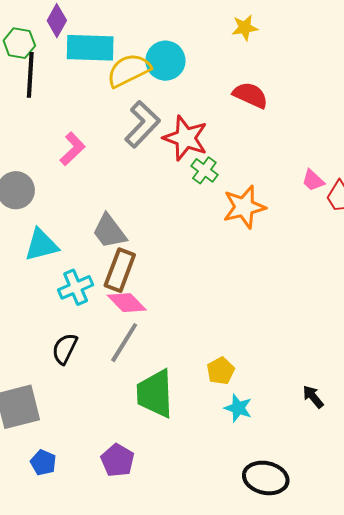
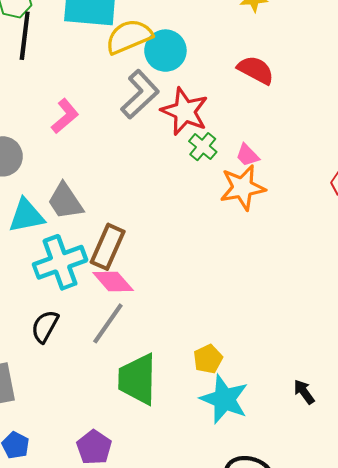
cyan circle: (165, 61) -> (165, 51), moved
pink trapezoid: (313, 180) -> (247, 155), moved
gray trapezoid: (109, 231) -> (65, 201), moved
cyan cross: (76, 287) -> (60, 262), size x1.4
cyan star: (238, 408) -> (224, 399), size x1.6

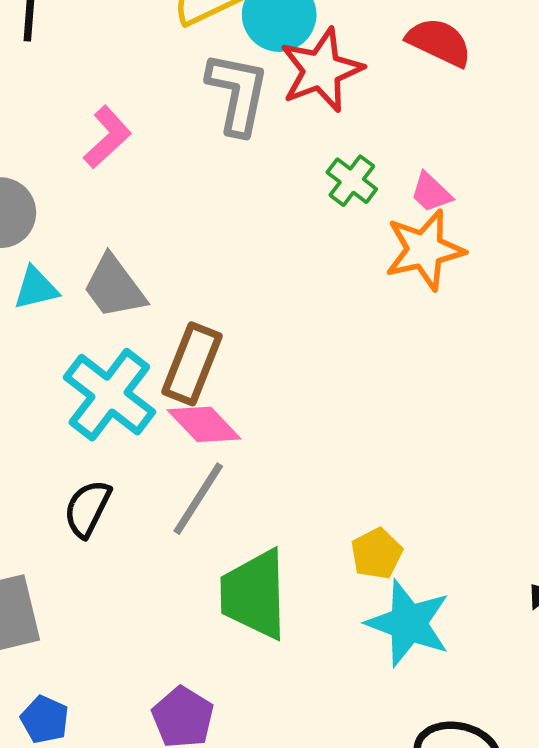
gray L-shape: (140, 94) -> (238, 93), turned -33
red star: (185, 111) -> (321, 70), moved, turned 30
cyan triangle: (26, 216) -> (36, 288), moved, size x0.7
cyan cross: (60, 262) -> (109, 395), turned -30

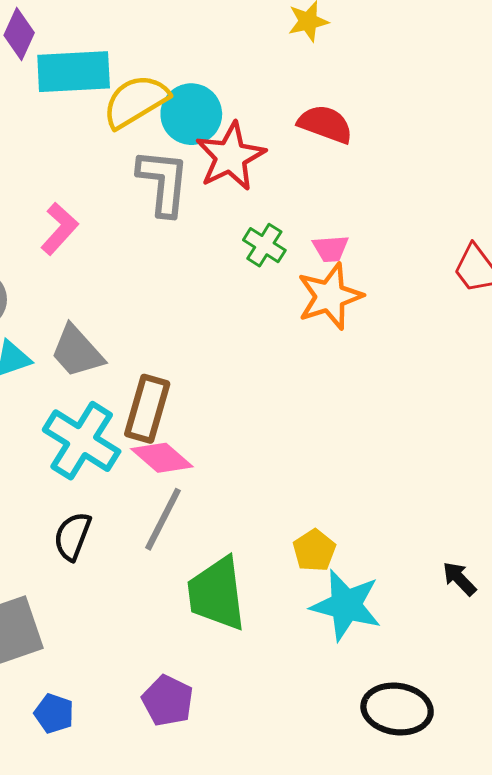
pink trapezoid: (431, 192) -> (331, 249), turned -42

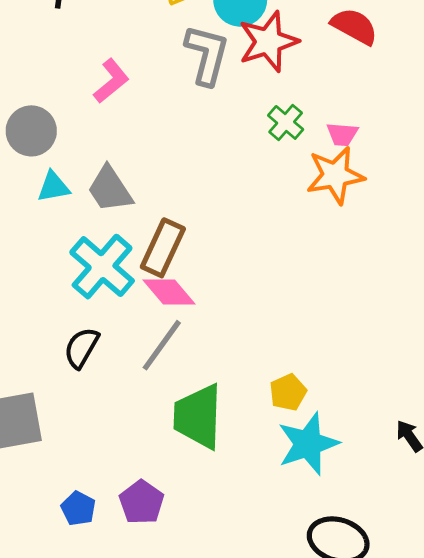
cyan star: (346, 605) -> (308, 444), turned 30
blue pentagon: (54, 713) -> (78, 508), moved

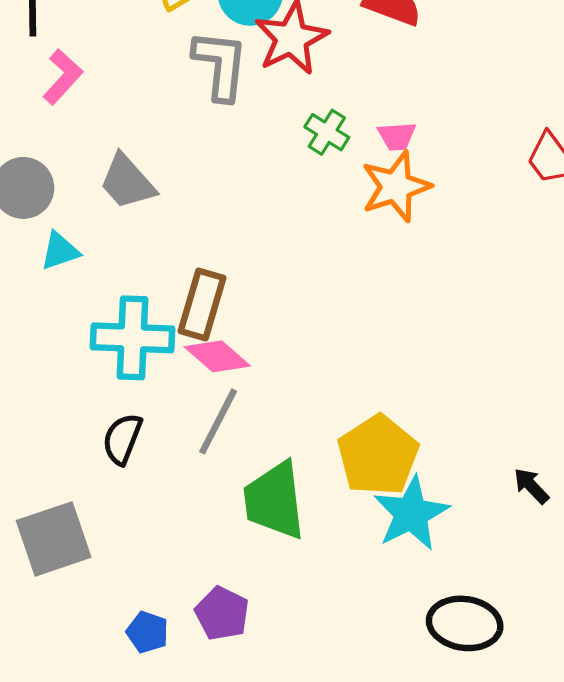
pink L-shape: (111, 81) -> (63, 77), moved
gray trapezoid: (110, 189) -> (127, 182), moved
cyan cross: (102, 267) -> (132, 338), turned -30
yellow pentagon: (288, 392) -> (378, 455), size x1.8

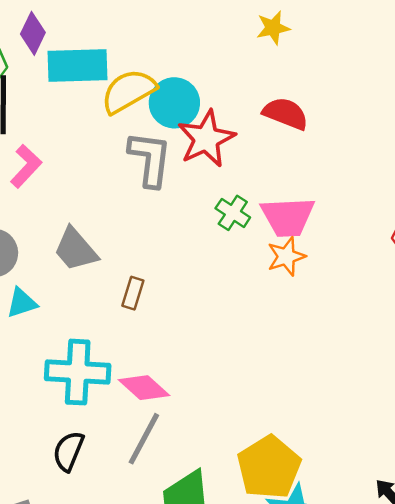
pink trapezoid: (397, 136) -> (288, 217), size x1.8
orange star: (396, 187) -> (286, 257), size x0.7
brown rectangle: (202, 305) -> (133, 293), moved, size x0.6

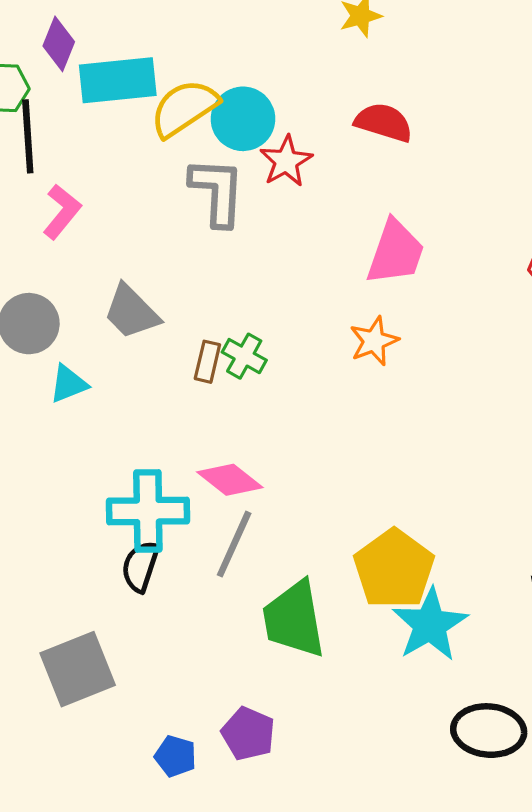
red star: (206, 139) -> (286, 161), size x0.7
green cross: (233, 213) -> (244, 356), moved
pink trapezoid: (288, 217) -> (396, 252), turned -64
orange star: (286, 257) -> (374, 341), moved
cyan cross: (78, 372) -> (148, 511), moved

